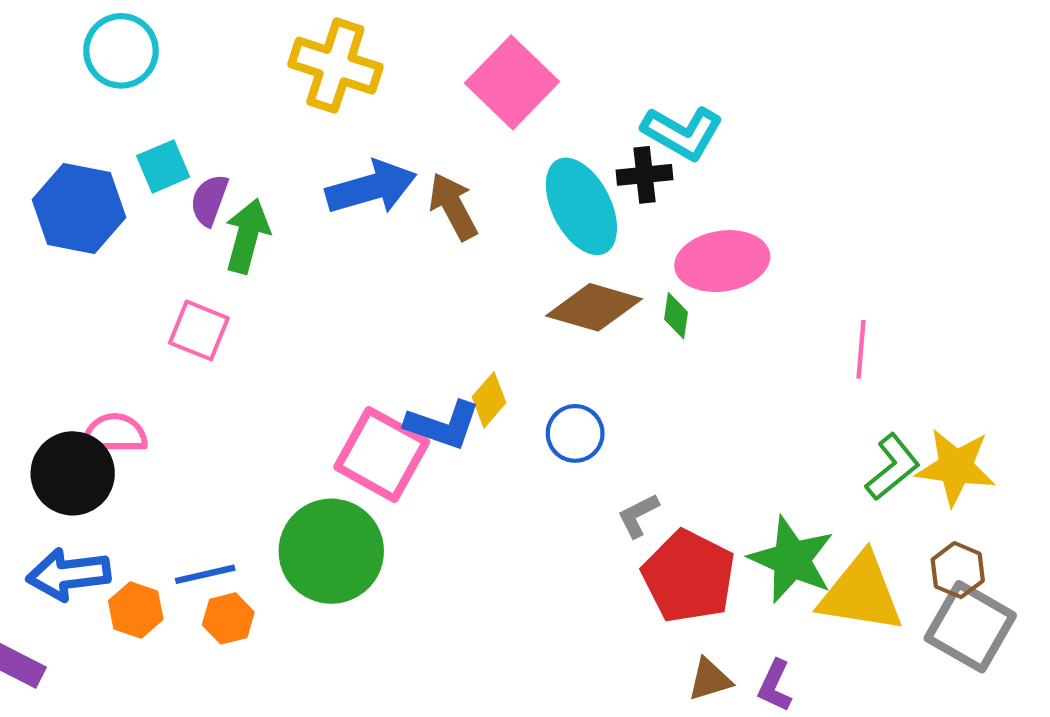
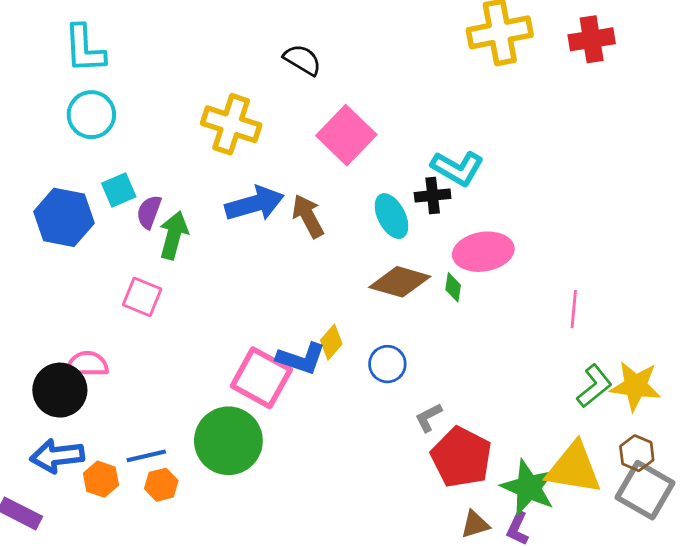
cyan ellipse: (581, 206) -> (391, 216), size x0.7
green star: (792, 560) -> (529, 487), moved

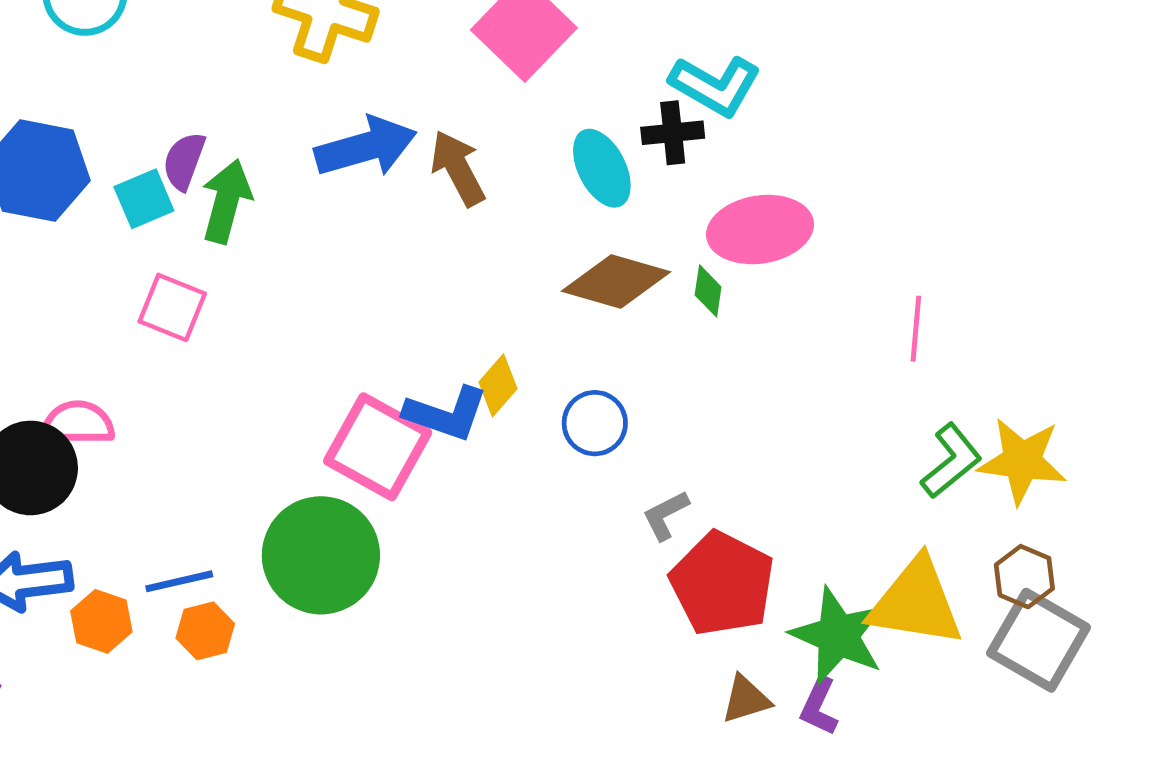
cyan square: (119, 190) -> (144, 199), moved

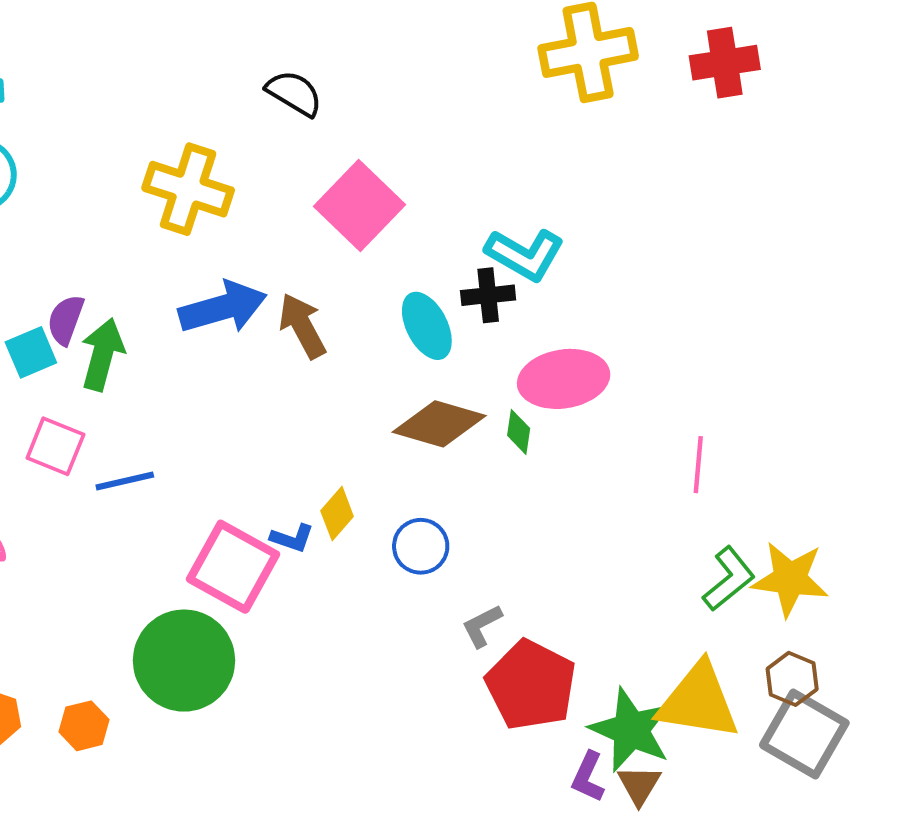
blue L-shape: (446, 414) -> (292, 538), size x0.6
blue line: (179, 581) -> (125, 481), moved
brown triangle: (746, 699) -> (639, 785), moved, turned -42
purple L-shape: (819, 706) -> (588, 777), moved

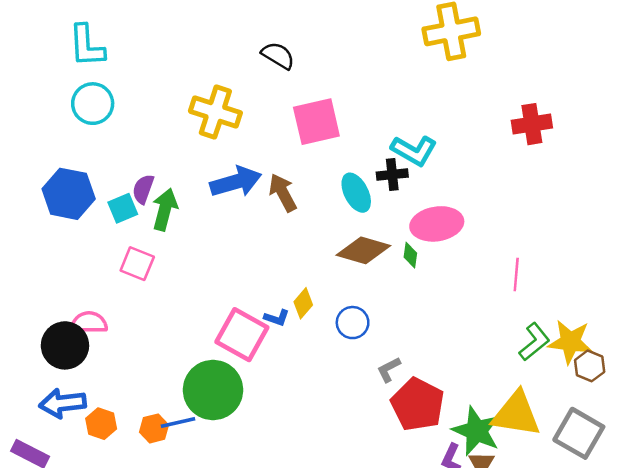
red cross: (725, 63) -> (532, 124), moved
pink square: (359, 205) -> (316, 122), turned 33
blue line: (125, 481) -> (178, 422), moved
brown hexagon: (792, 679) -> (590, 366), moved

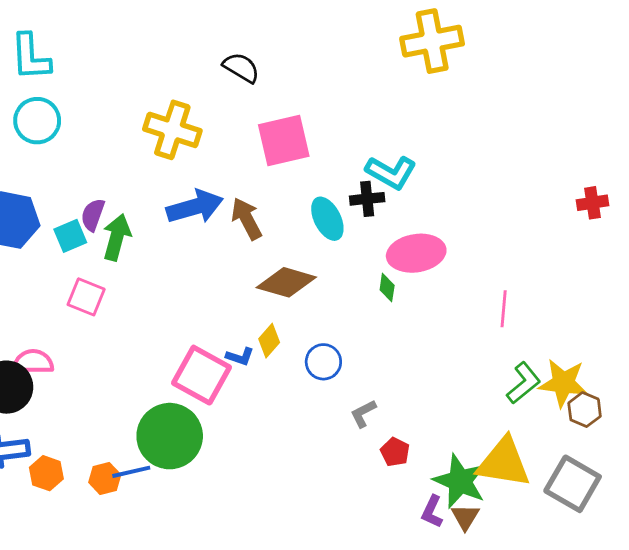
red cross: (532, 124) -> (592, 203), moved, size x0.7
brown diamond: (363, 250) -> (286, 282), moved
red pentagon: (418, 404) -> (395, 452), size x0.5

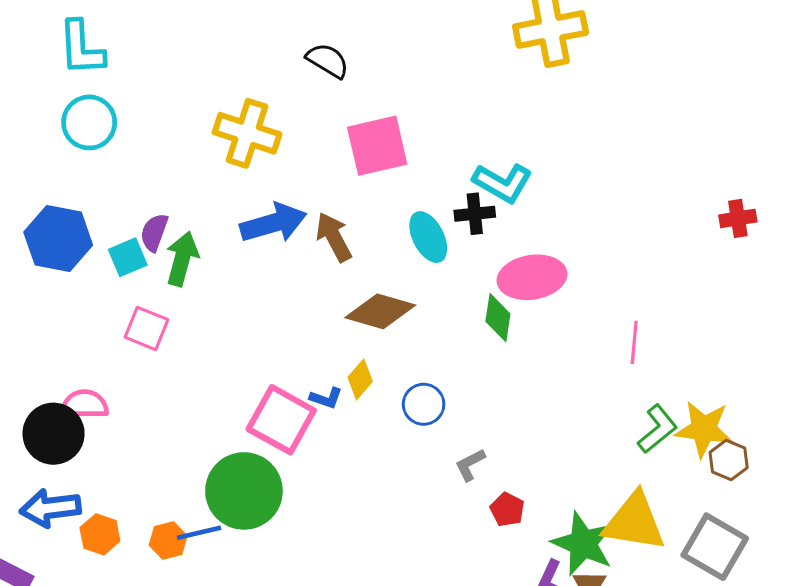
green diamond: (387, 288) -> (498, 318), size x1.4

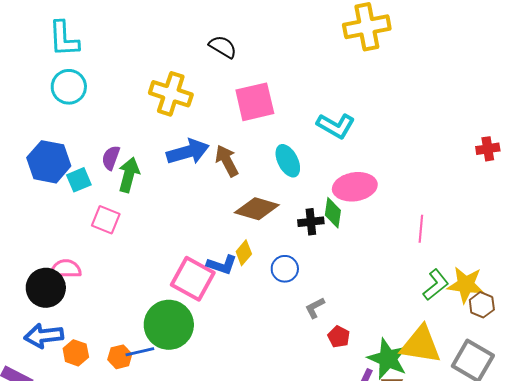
black cross: (475, 214) -> (311, 222), moved
cyan square: (128, 257) -> (79, 180), moved
blue L-shape: (326, 398) -> (222, 265), size x1.4

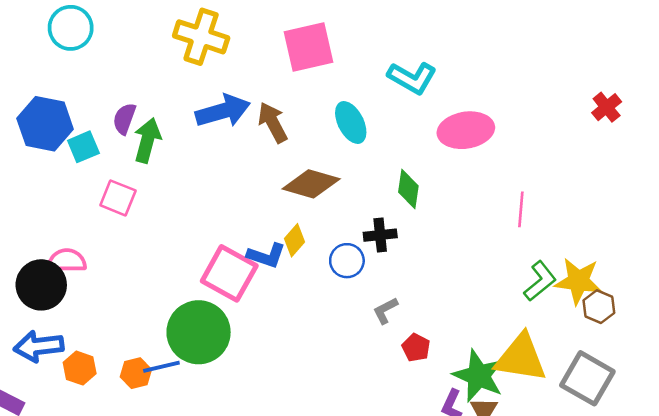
red cross: (488, 149) -> (607, 107), turned -30
pink ellipse: (355, 187) -> (466, 130), moved
black cross: (311, 222) -> (380, 235), moved

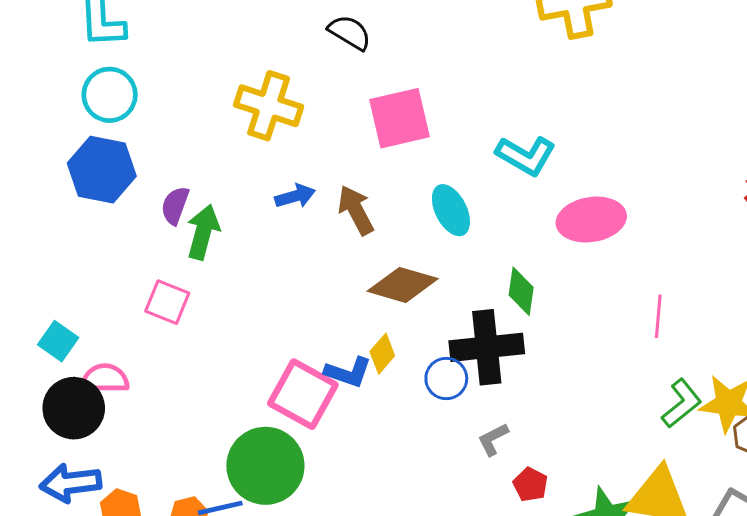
blue arrow: (223, 111) -> (295, 196), size x0.6
blue hexagon: (45, 124) -> (102, 170), moved
cyan square: (83, 147) -> (58, 341), moved, turned -32
black cross: (380, 235) -> (487, 347), size x1.8

